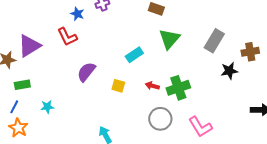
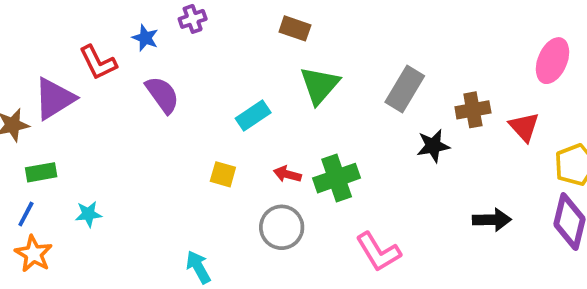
red L-shape: (67, 37) -> (98, 63), moved
purple semicircle: (86, 72) -> (162, 95), moved, turned 105
gray circle: (160, 119) -> (282, 227), moved

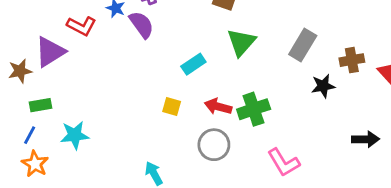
red L-shape: (98, 63) -> (81, 26), turned -36
purple semicircle: (162, 95) -> (142, 25), moved
red arrow: (287, 174) -> (218, 106), size x1.4
cyan star: (88, 214) -> (75, 135), size x1.5

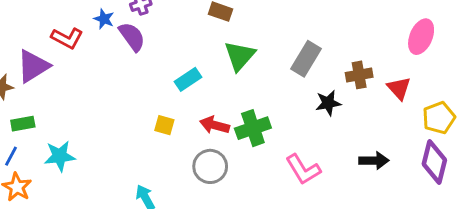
pink L-shape: (284, 162) -> (303, 169), moved

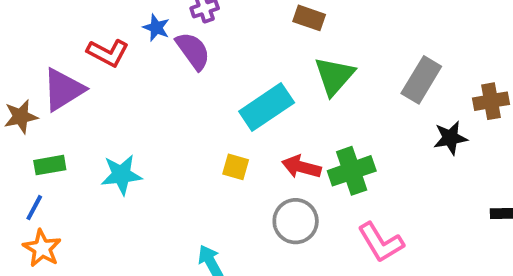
cyan rectangle: (188, 79) -> (267, 107), size x1.5
cyan star: (60, 156) -> (121, 175), moved
pink L-shape: (303, 169) -> (381, 242), moved

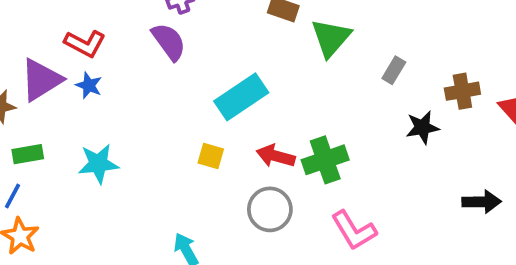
blue star: (156, 28) -> (89, 85), moved
green triangle: (334, 76) -> (331, 38), moved
gray rectangle: (421, 80) -> (394, 70), size x0.6

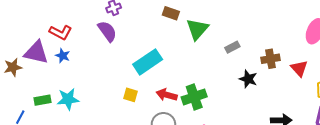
gray rectangle: (394, 70) -> (232, 47), turned 32
purple triangle: (41, 80) -> (36, 52), turned 45
black star: (422, 127) -> (248, 79), turned 30
green rectangle: (28, 154) -> (43, 100), moved

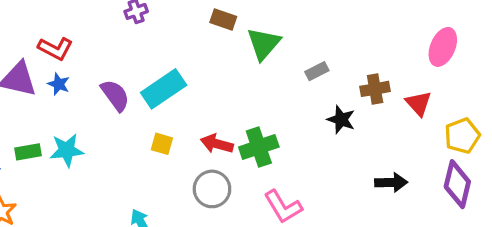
purple semicircle: (107, 31) -> (115, 95), moved
cyan rectangle: (148, 62) -> (164, 89), moved

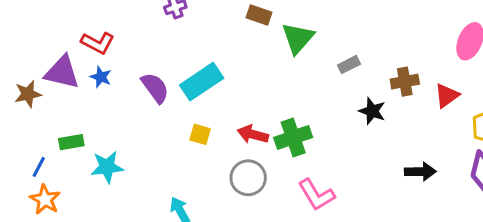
red triangle: (419, 103) -> (447, 96), turned 36
cyan star: (67, 150) -> (107, 167), moved

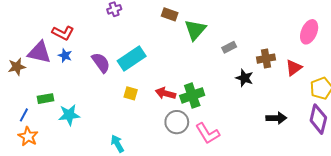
gray circle: (248, 178) -> (177, 122), moved

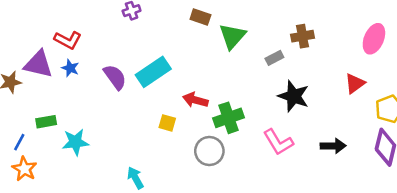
brown cross: (266, 59) -> (302, 36), moved
black star: (244, 78) -> (294, 96), size x1.4
yellow square: (131, 93) -> (167, 123), moved
red arrow: (165, 93) -> (195, 100), moved
pink L-shape: (208, 133) -> (278, 142), moved

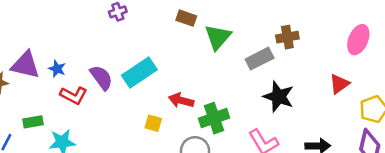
red L-shape: (68, 40) -> (74, 95), moved
gray rectangle: (274, 58) -> (260, 59), size x1.5

